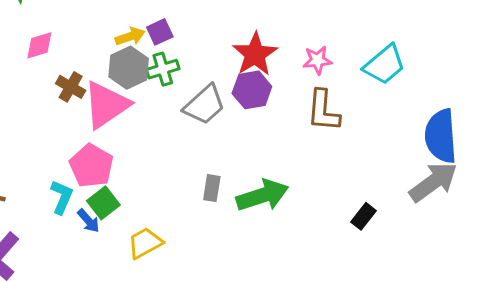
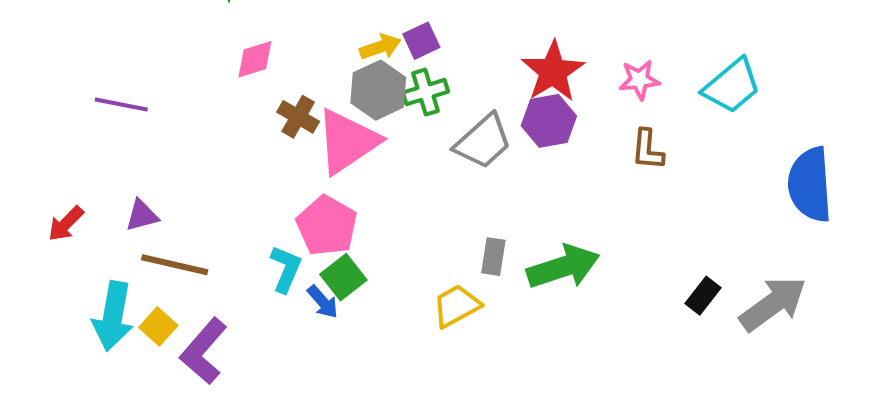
brown L-shape: (323, 111) -> (648, 150), size x0.7
gray arrow: (433, 182) -> (773, 304), moved
yellow trapezoid: (145, 243) -> (456, 306), moved

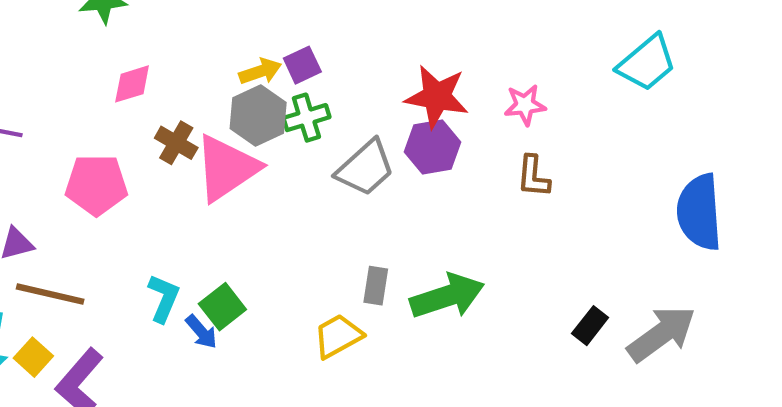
red star: (553, 72) -> (437, 97), turned -30
cyan trapezoid: (732, 86) -> (647, 63), moved
pink pentagon: (327, 226) -> (96, 185), moved, turned -30

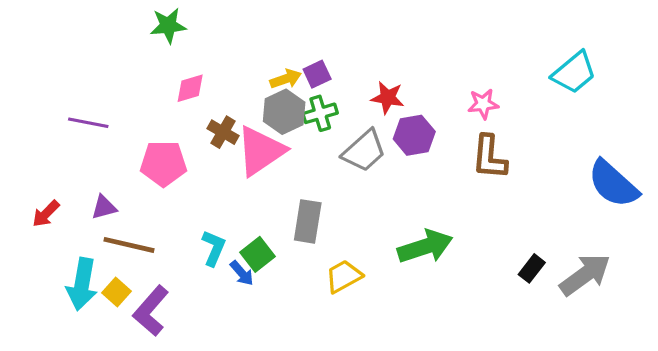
red star: (437, 97) -> (388, 98), moved, size x0.7
brown L-shape: (533, 176) -> (489, 157), size x1.4
blue semicircle: (699, 212) -> (613, 184), turned -44
gray rectangle: (376, 286) -> (308, 221), moved, size x1.5

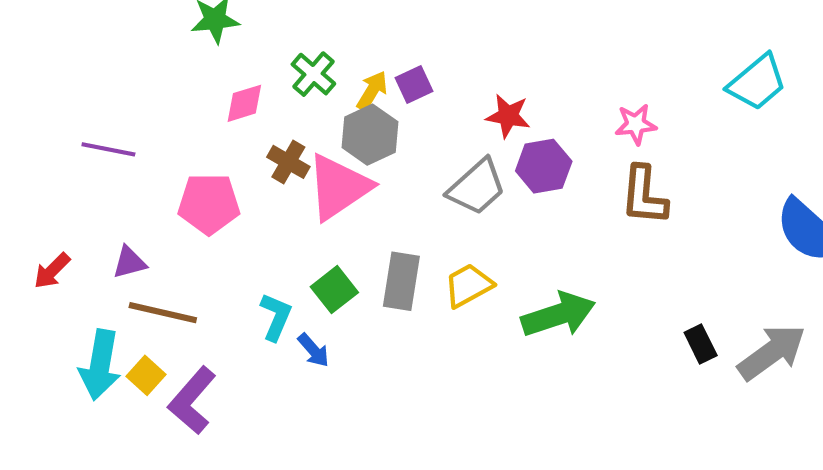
yellow arrow: (286, 79) -> (372, 91), turned -40
green cross: (320, 113) -> (313, 74), moved, turned -32
green square: (257, 254) -> (334, 290), moved
black rectangle: (532, 268) -> (701, 344), turned -64
yellow trapezoid: (344, 276) -> (468, 285), moved

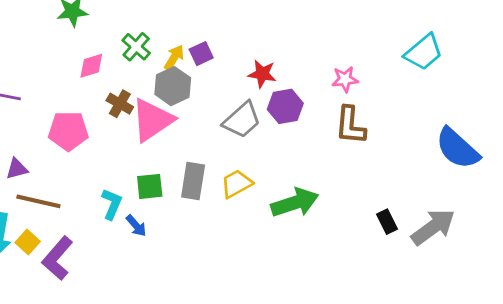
green square: (334, 290) -> (150, 186), turned 32

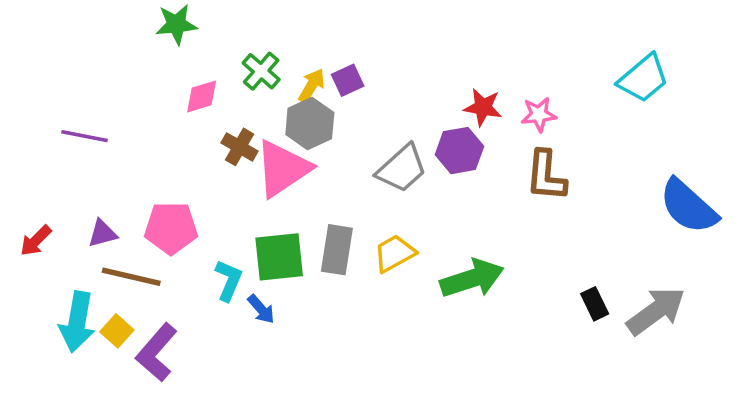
red star: (262, 74) -> (483, 107), moved
pink pentagon: (68, 131) -> (171, 228), moved
green square: (150, 186) -> (279, 257), size x1.4

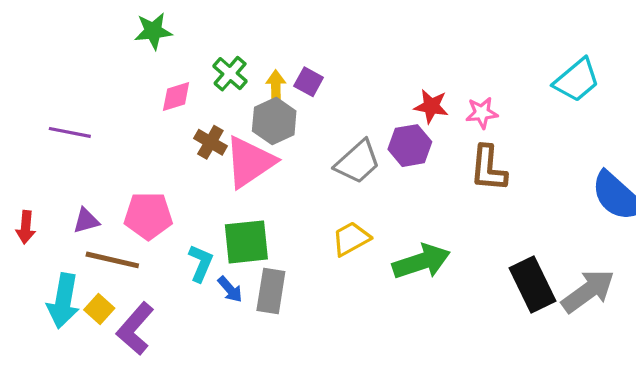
purple square: (348, 80) -> (309, 82), turned -36
yellow arrow: (312, 86) -> (276, 87), turned -32
red arrow: (36, 241) -> (26, 227), turned -40
gray rectangle: (337, 250) -> (271, 291), moved
black rectangle: (595, 304) -> (532, 284), size x1.8

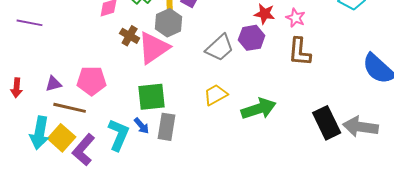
pink star: (482, 113) -> (296, 18), turned 30
purple line: (70, 132) -> (30, 23), moved
cyan L-shape: (201, 263) -> (119, 135), moved, size x1.4
gray arrow: (588, 291) -> (361, 127), turned -136
yellow square: (99, 309) -> (62, 138), size x1.5

